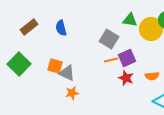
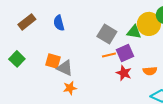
green triangle: (130, 20) -> (134, 32), moved
green square: (19, 64) -> (17, 59), size x0.7

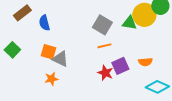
blue semicircle: (59, 23) -> (44, 23), moved
purple square: (125, 53) -> (120, 66), moved
red star: (124, 73) -> (105, 73), moved
orange star: (70, 88) -> (51, 79), moved

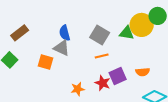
brown rectangle: (22, 13) -> (20, 33), moved
blue semicircle: (44, 23) -> (65, 33), moved
gray triangle: (60, 59) -> (62, 48), moved
orange star: (51, 79) -> (78, 89), moved

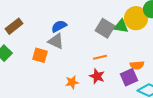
blue semicircle: (65, 33) -> (59, 26), turned 77
gray square: (100, 35) -> (105, 28), moved
orange line: (102, 56) -> (100, 57), moved
purple square: (118, 76) -> (129, 77), moved

